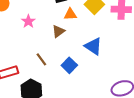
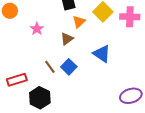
orange triangle: (70, 14) -> (79, 22), turned -40
blue square: (69, 65) -> (69, 67), moved

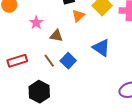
brown triangle: (67, 39) -> (56, 36), moved, turned 48
red rectangle: (17, 80) -> (17, 61), moved

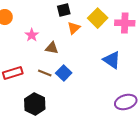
blue triangle: (101, 48) -> (112, 60), moved
brown line: (49, 61) -> (45, 73), turned -32

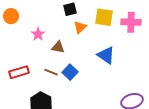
yellow square: (98, 18) -> (104, 17), turned -36
blue triangle: (112, 60) -> (106, 55), moved

